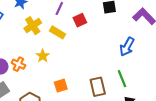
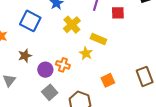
red square: (80, 20) -> (118, 13), turned 32
yellow rectangle: (58, 32) -> (98, 39), moved

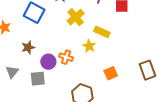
gray square: (50, 92) -> (38, 79), moved, turned 35

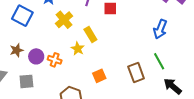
yellow rectangle: (102, 32) -> (90, 34), turned 35
purple circle: (48, 62) -> (36, 56), moved

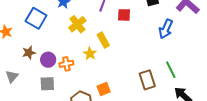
blue arrow: (160, 29) -> (166, 29), moved
orange cross: (55, 60) -> (66, 64), turned -32
orange square: (99, 76) -> (104, 89), moved
gray square: (26, 81) -> (47, 84), moved

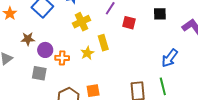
blue arrow: (166, 29) -> (170, 58), moved

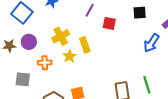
yellow cross: (82, 22) -> (61, 36), moved
purple circle: (45, 50) -> (29, 42), moved
blue arrow: (170, 58) -> (151, 43), moved

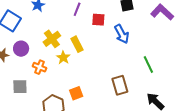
blue arrow: (151, 43) -> (122, 34), moved, turned -54
orange cross: (45, 63) -> (39, 67), turned 32
green line: (147, 85) -> (148, 64), moved

